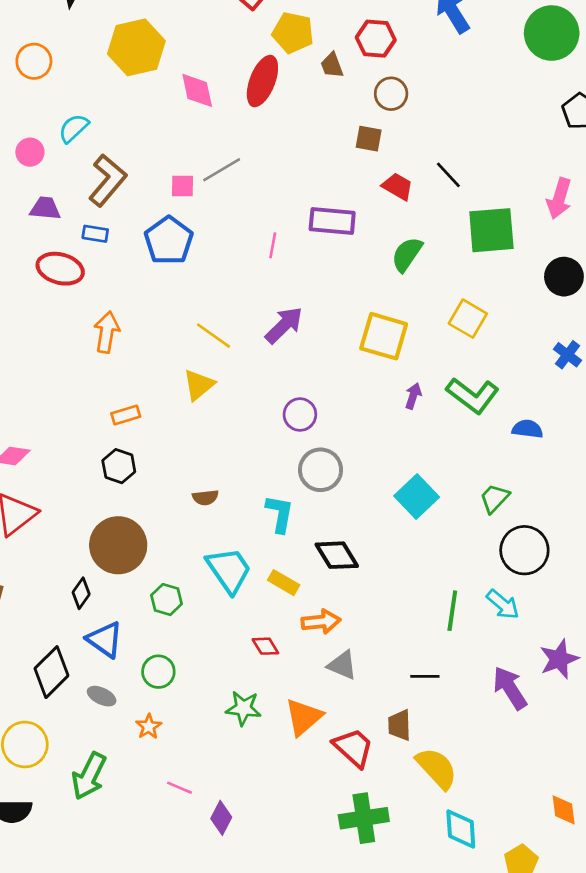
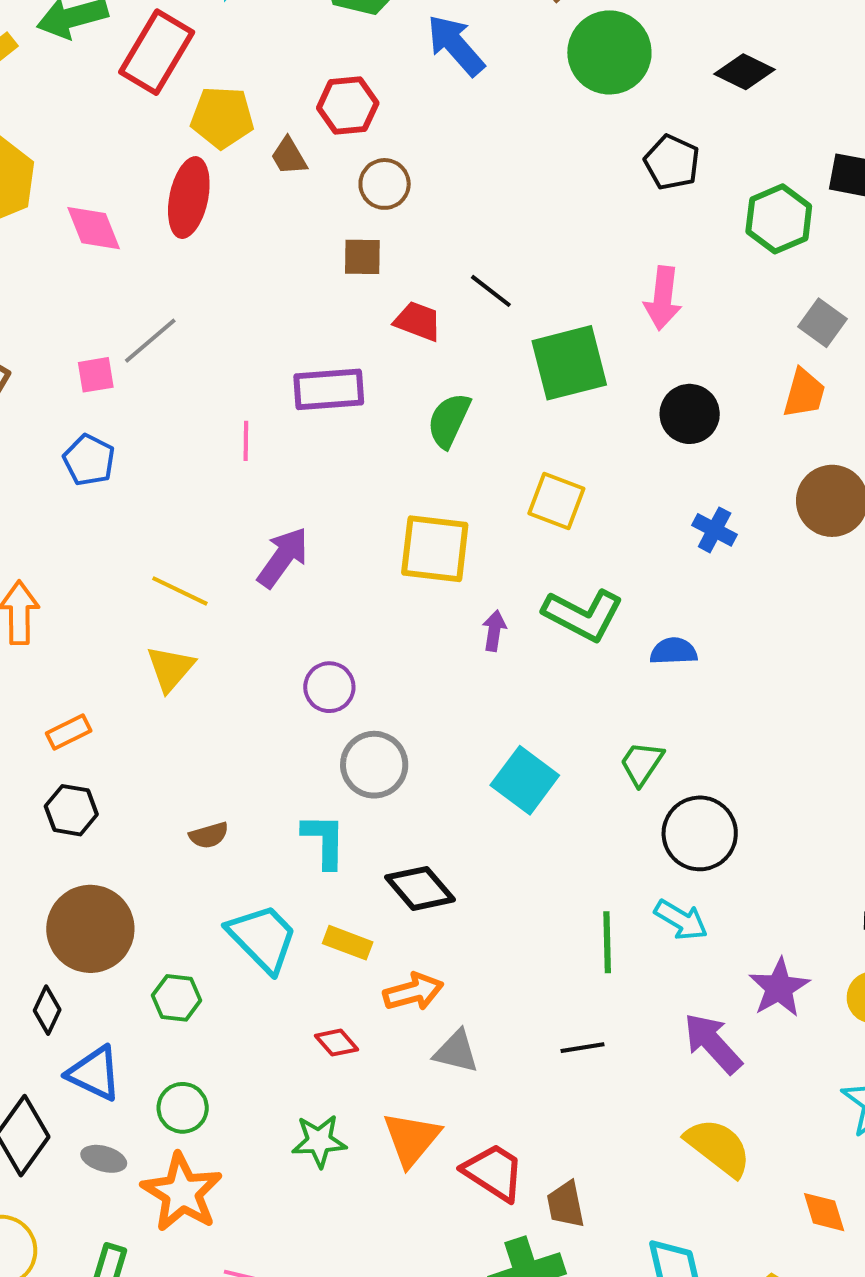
blue pentagon: (169, 241) -> (89, 460), size x0.7
brown trapezoid: (400, 725) -> (566, 1204), moved
orange star: (149, 727) -> (182, 1192), size x2.0
yellow semicircle: (437, 768) -> (718, 1147), moved

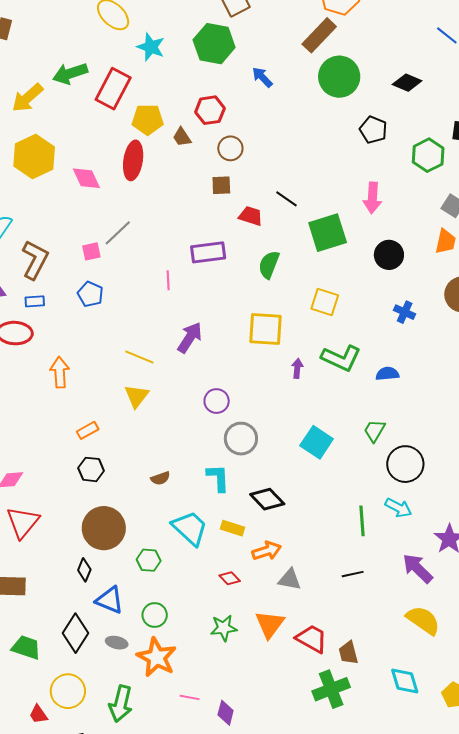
blue arrow: (456, 45) -> (262, 77), size x0.7

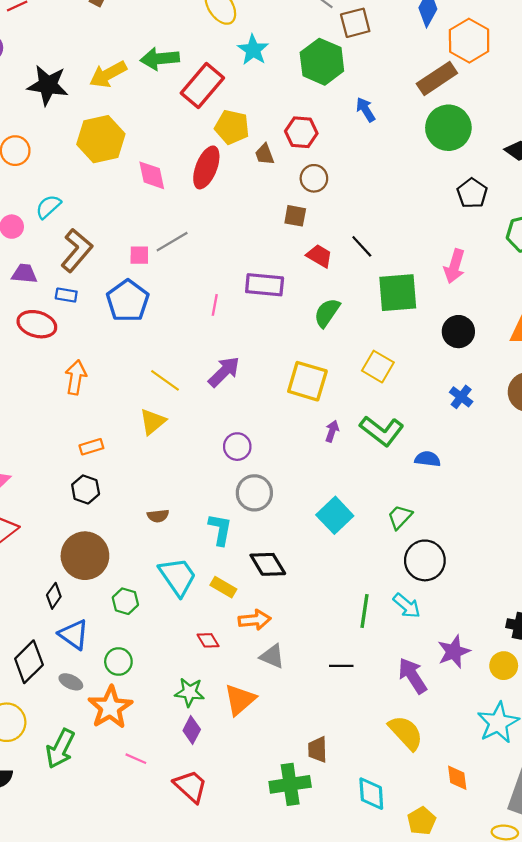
blue pentagon: (90, 294) -> (128, 301), size x1.5
red trapezoid: (312, 639) -> (191, 786), moved
purple diamond: (226, 713) -> (192, 730), moved

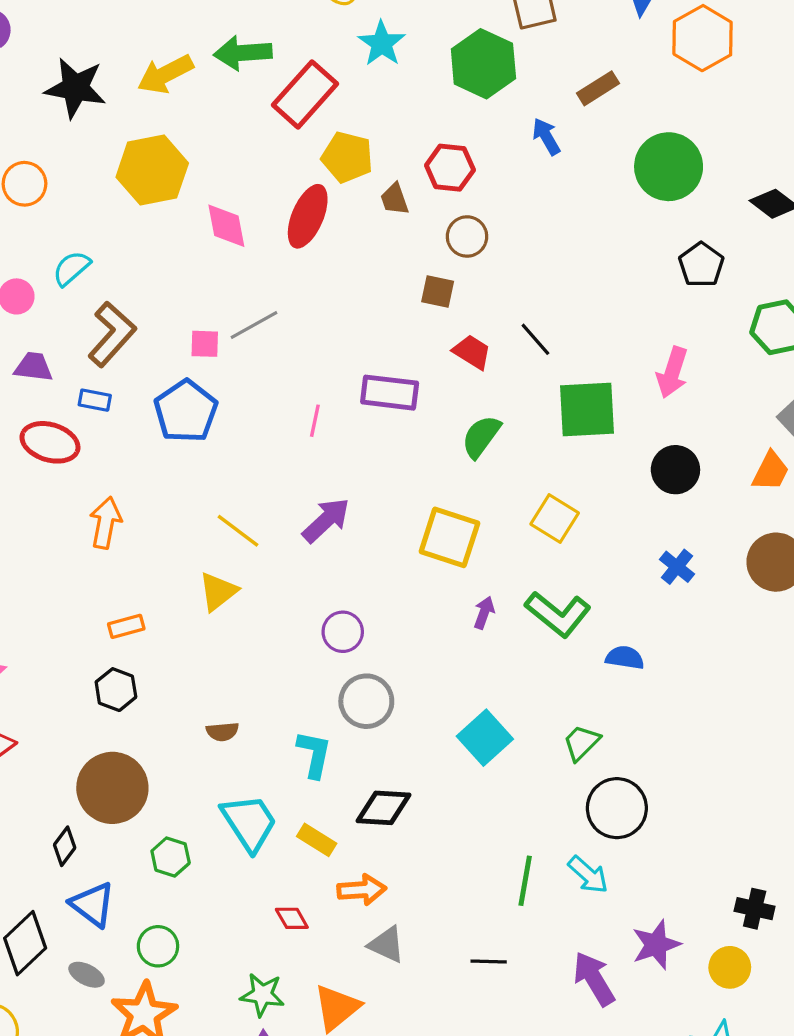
brown rectangle: (437, 78) -> (598, 88), moved, size x0.7
black diamond: (268, 564) -> (384, 808), turned -57

